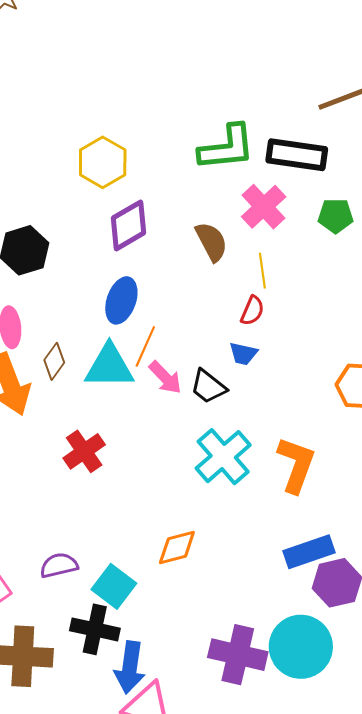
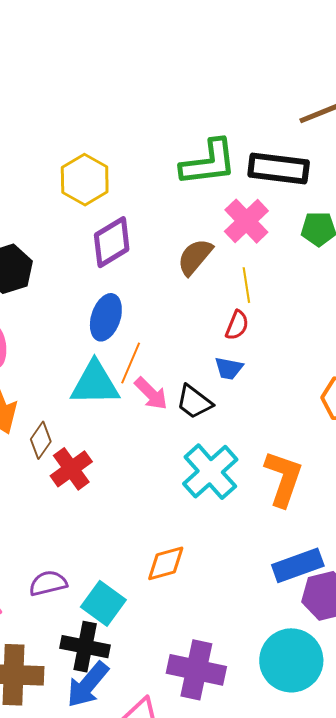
brown semicircle: (212, 242) -> (195, 257), turned -111
brown diamond: (54, 361) -> (41, 440), moved
purple cross: (238, 655) -> (196, 670), moved
blue arrow: (130, 667) -> (88, 685), moved, turned 33

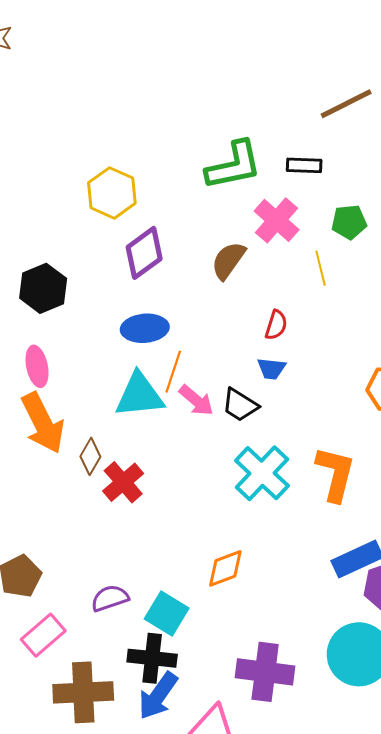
black rectangle: (279, 169) -> (304, 165), size x0.6
yellow line: (246, 285) -> (321, 268), moved
blue ellipse: (106, 317) -> (145, 328), turned 72

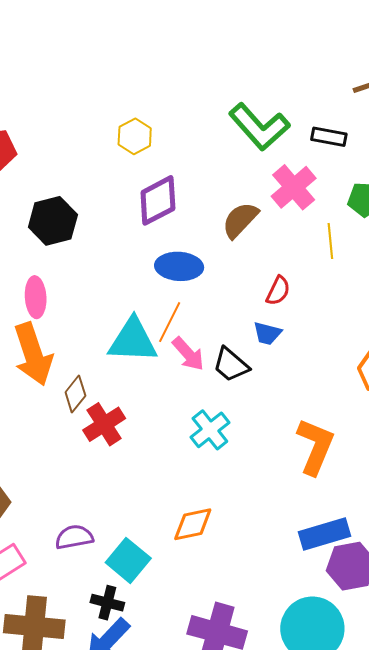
green L-shape: (234, 165) -> (259, 127), turned 52
yellow hexagon: (112, 193) -> (135, 136), size x0.7
blue ellipse: (145, 328) -> (179, 266), moved
cyan cross: (262, 473) -> (210, 430), moved, size x0.7
black cross: (152, 658) -> (107, 603), size x0.7

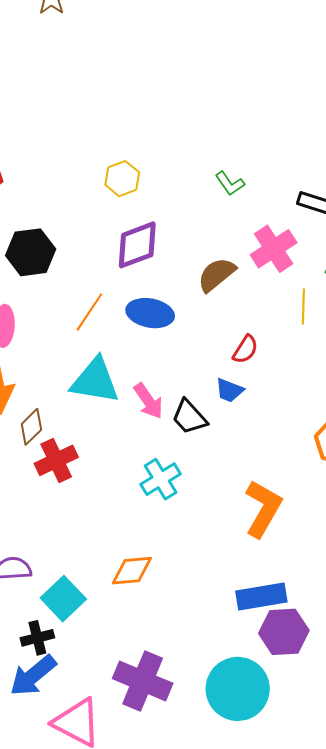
green L-shape: (259, 127) -> (230, 184), moved, size x0.5
orange line: (170, 322) -> (89, 312), moved
black cross: (107, 603) -> (37, 638), turned -36

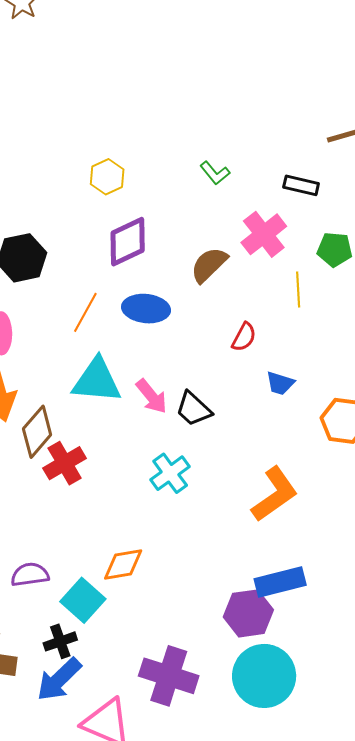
blue trapezoid: (229, 390) -> (280, 383), moved
brown diamond: (31, 427) -> (37, 432), size x1.4
orange L-shape: (263, 509) -> (275, 494), turned 30
orange diamond: (132, 571) -> (123, 565), moved
purple hexagon: (284, 632) -> (248, 613), moved

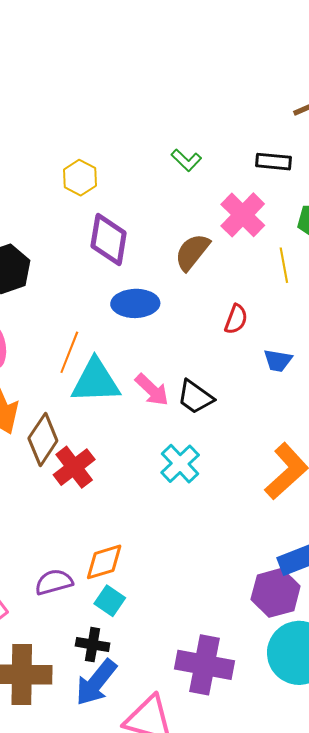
purple diamond: (128, 242) -> (109, 240), turned -48
orange line: (85, 312) -> (69, 352), moved
orange diamond: (123, 565) -> (104, 562), moved
cyan square: (83, 600) -> (110, 601), size x0.7
black cross: (60, 641) -> (93, 645), turned 36

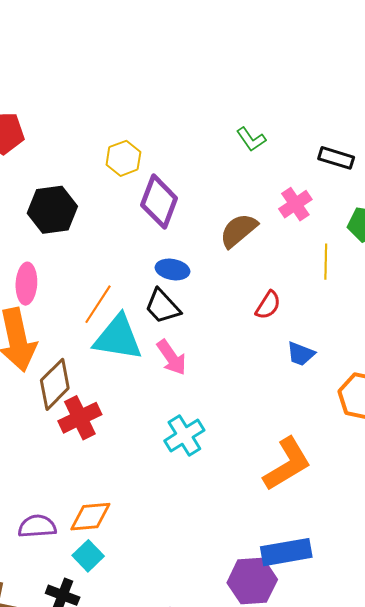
yellow hexagon: (80, 178) -> (123, 158), moved
pink cross: (243, 215) -> (295, 204), size x0.7
blue ellipse: (135, 303) -> (172, 269), size x0.7
black trapezoid: (195, 397) -> (163, 306), moved

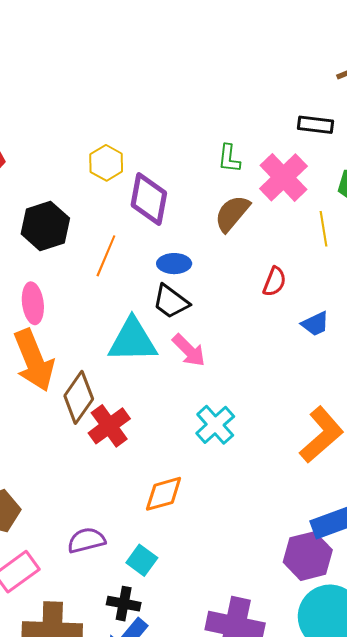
green L-shape: (251, 139) -> (229, 158), moved, turned 52
pink cross: (295, 204) -> (283, 177), size x1.5
orange line: (98, 304) -> (106, 256), moved
blue trapezoid: (301, 354) -> (315, 324), turned -36
orange diamond: (90, 517) -> (164, 494), moved

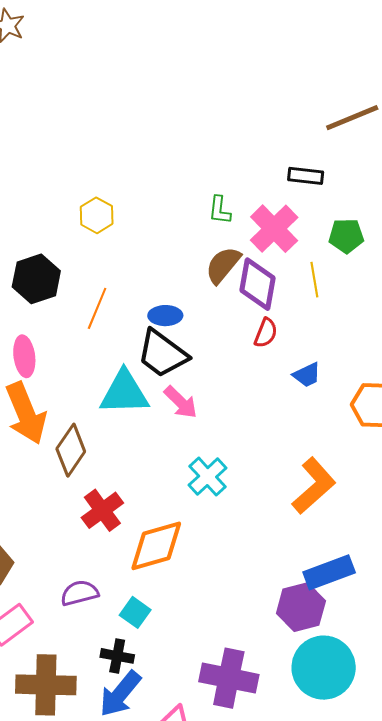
purple diamond: (149, 199) -> (258, 284), moved
black trapezoid: (171, 302) -> (162, 354), size x1.4
red cross: (109, 426) -> (102, 510), moved
orange diamond: (164, 494) -> (156, 546), size x1.4

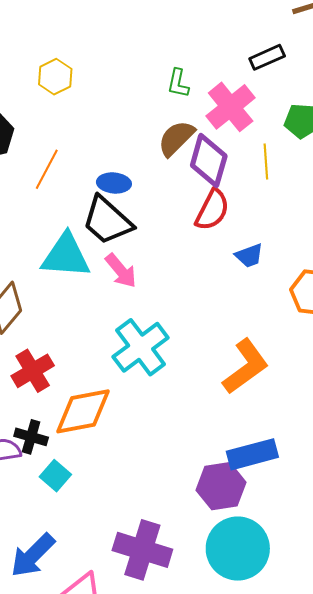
black rectangle: (306, 176) -> (267, 57), turned -36
red semicircle: (266, 333) -> (212, 210), size x1.4
cyan cross: (208, 477) -> (141, 347), size x1.4
black cross: (117, 656) -> (31, 437), moved

